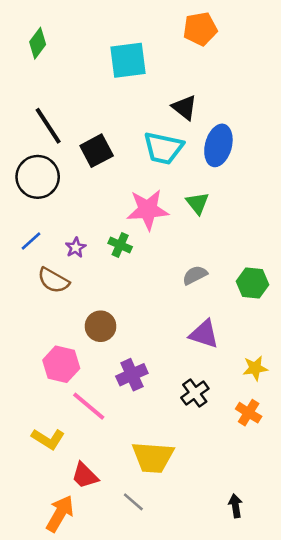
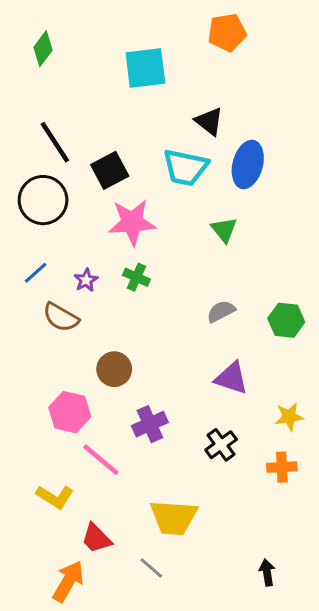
pink star: (148, 210) -> (132, 222), moved
orange cross: (249, 413) -> (282, 467), turned -35

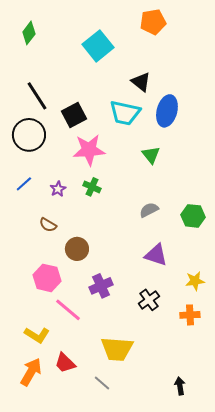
cyan square: (145, 68) -> (98, 46), turned -32
brown semicircle: (61, 317) -> (48, 225), moved, size x0.7
orange arrow: (68, 581) -> (31, 372), moved

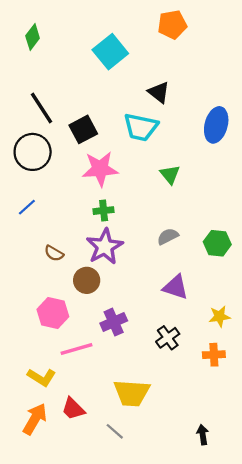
blue ellipse: (167, 111) -> (216, 125), moved
green cross: (92, 187) -> (104, 211), turned -30
purple star: (58, 189) -> (105, 247), moved, size x2.0
pink line: (68, 310) -> (76, 349), turned -56

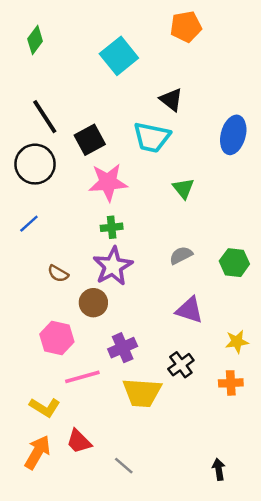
yellow trapezoid: (132, 393) -> (142, 393), moved

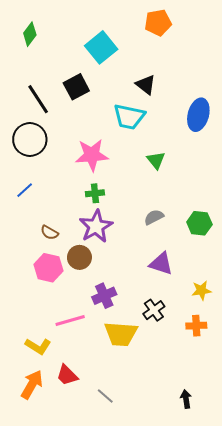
black square: (90, 140) -> (76, 87), moved
pink hexagon: (57, 338) -> (48, 268), moved

